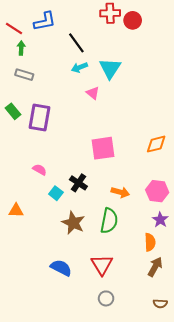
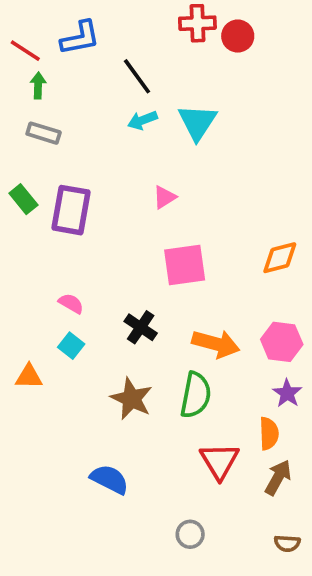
pink triangle: (93, 93) -> (164, 197), moved, turned 48
orange arrow: (120, 192) -> (216, 344), size x1.4
cyan square: (56, 193) -> (71, 346), moved
red triangle: (102, 265) -> (219, 461), moved

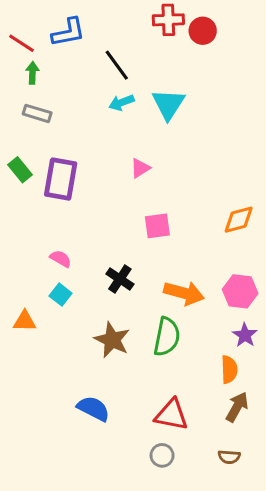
pink square: (185, 265) -> (157, 226), size x0.7
red triangle: (219, 461) -> (171, 415), moved, turned -48
brown semicircle: (287, 543) -> (229, 457), moved

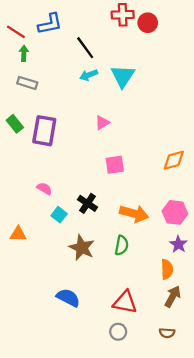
cyan square: (61, 295) -> (59, 215), moved
green semicircle: (167, 337) -> (122, 245), size x0.7

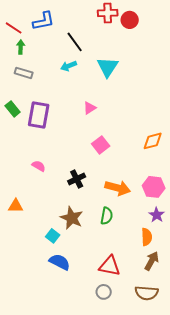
cyan arrow: (89, 75) -> (69, 66), moved
pink square: (115, 165) -> (101, 145), turned -30
black cross: (87, 203) -> (77, 179), turned 30
cyan square: (59, 215) -> (53, 236), moved
brown semicircle: (167, 333) -> (147, 293), size x1.6

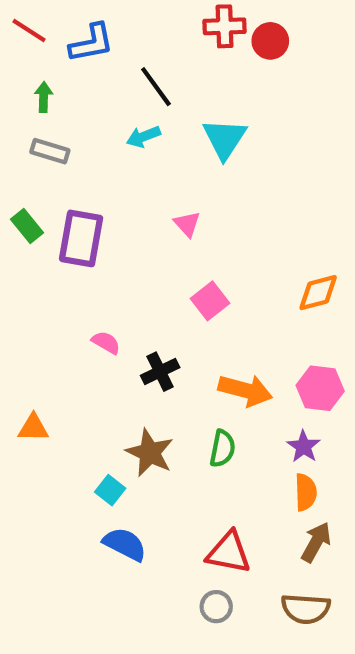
red line: (14, 28) -> (29, 31), moved
pink triangle: (90, 108) -> (187, 224), turned -40
pink semicircle: (39, 166) -> (106, 342), moved
purple star: (157, 215) -> (304, 446), moved

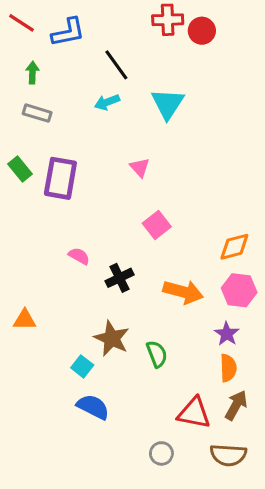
orange diamond: (318, 293) -> (234, 247), moved
green semicircle: (222, 449) -> (157, 354), moved, turned -32
red triangle: (229, 553) -> (194, 413), moved

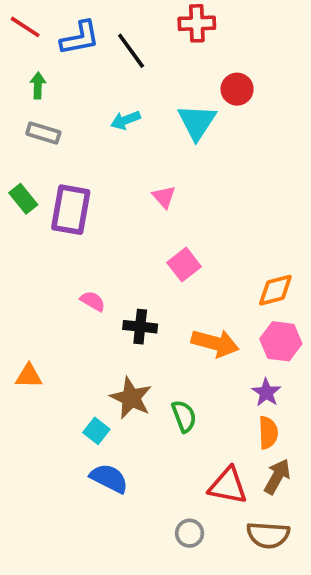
red circle: (202, 31) -> (237, 89), moved
black line: (116, 65) -> (131, 51), moved
black cross: (119, 278) -> (140, 327), turned 32

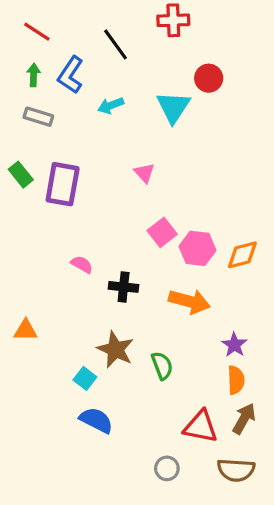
red line: (25, 27) -> (37, 32), moved
blue L-shape: (80, 38) -> (71, 75), moved, turned 135
pink hexagon: (281, 341) -> (197, 248), moved

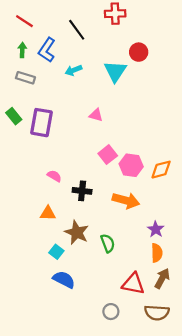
pink triangle: (144, 173) -> (96, 115), turned -32
orange triangle: (26, 330) -> (48, 213), moved

